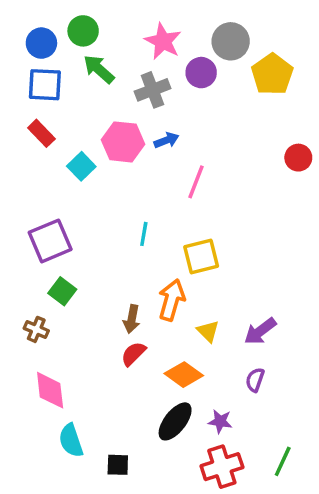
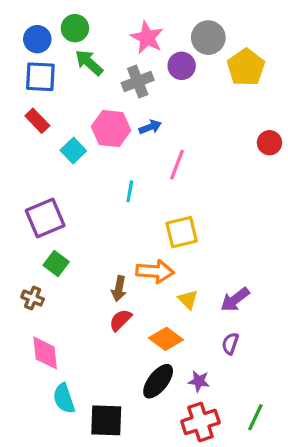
cyan line: (144, 234) -> (130, 191), moved
orange arrow: (172, 300) -> (155, 271), turned 78
black square: (118, 465) -> (106, 420), size x1.6

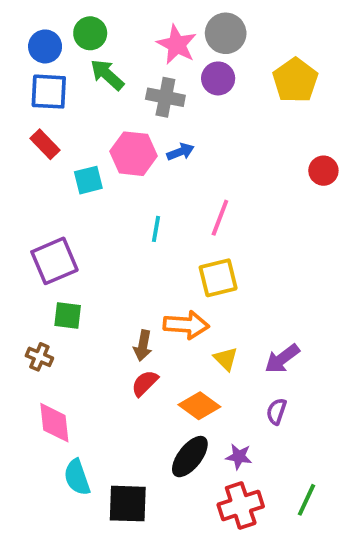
gray circle: (208, 38) -> (226, 33), moved
gray cross: (138, 82) -> (165, 97), turned 32
cyan square: (73, 151) -> (88, 180), turned 30
pink line: (177, 165) -> (220, 218), moved
green square: (56, 264) -> (68, 315), turned -30

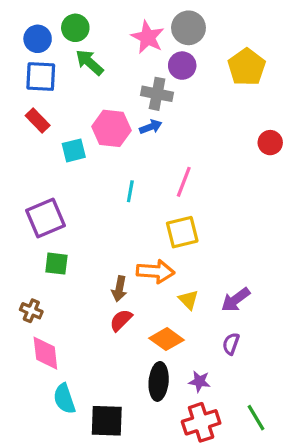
gray cross: (165, 97) -> (157, 94), moved
brown cross: (39, 357) -> (31, 311), moved
black ellipse: (190, 457) -> (159, 381), turned -33
green line: (307, 500) -> (256, 418), turned -56

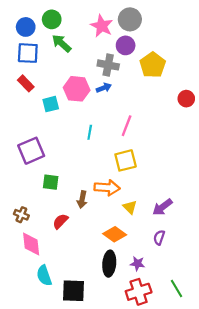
yellow pentagon: (247, 67) -> (153, 65), moved
green square: (56, 264) -> (51, 182), moved
red semicircle: (121, 320) -> (60, 221), moved

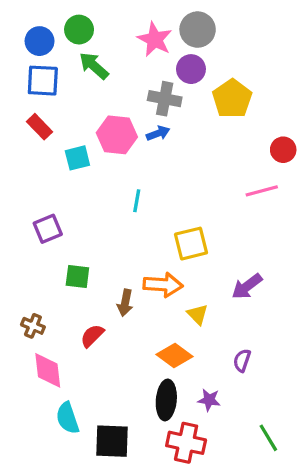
pink line: (127, 126) -> (262, 191), moved, turned 54
purple square: (31, 151) -> (48, 229), size x0.7
purple arrow: (162, 207) -> (247, 286), moved
red cross: (139, 292) -> (186, 443), moved, turned 30

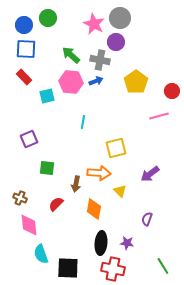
green arrow: (94, 66) -> (71, 55), moved
yellow pentagon: (232, 99) -> (136, 82), moved
orange diamond: (175, 356) -> (94, 209), moved, turned 65

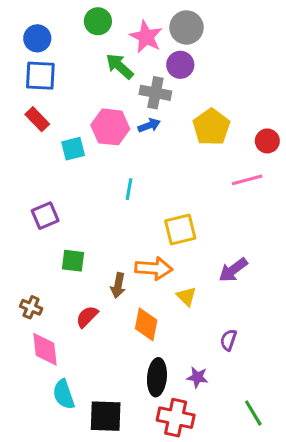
green circle: (48, 18) -> (98, 21), moved
green arrow: (71, 55) -> (120, 66), moved

